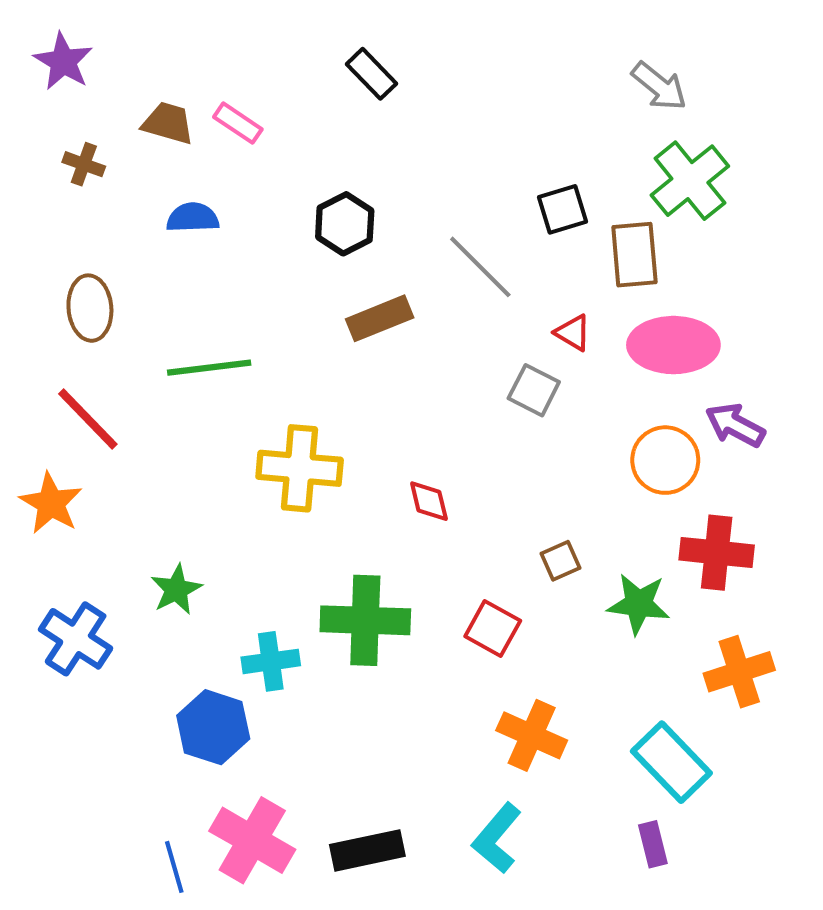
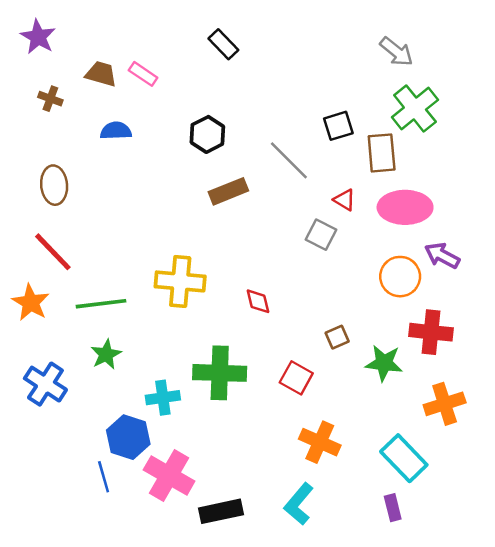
green line: (209, 368) -> (101, 304), moved
pink cross: (252, 840) -> (169, 475), moved
blue line: (174, 867) -> (104, 477), moved

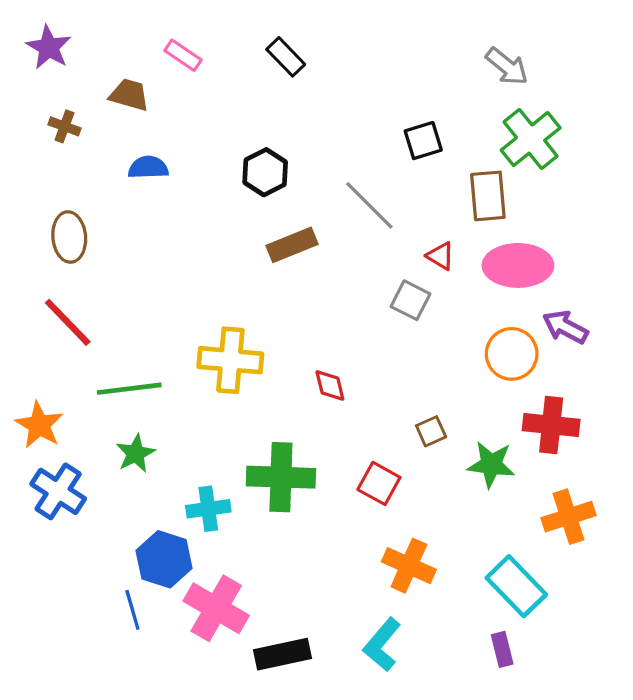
pink rectangle: (143, 74) -> (183, 55), moved
black square: (338, 126) -> (423, 141), moved
orange star: (31, 303) -> (39, 425), moved

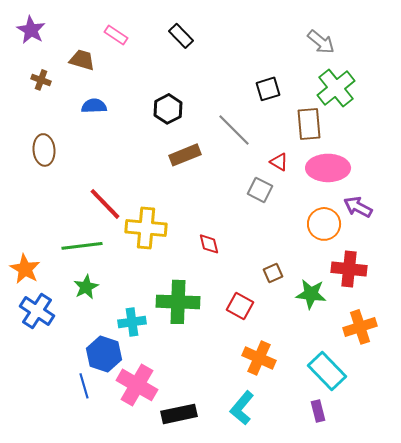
red line: (68, 322) -> (105, 204), moved

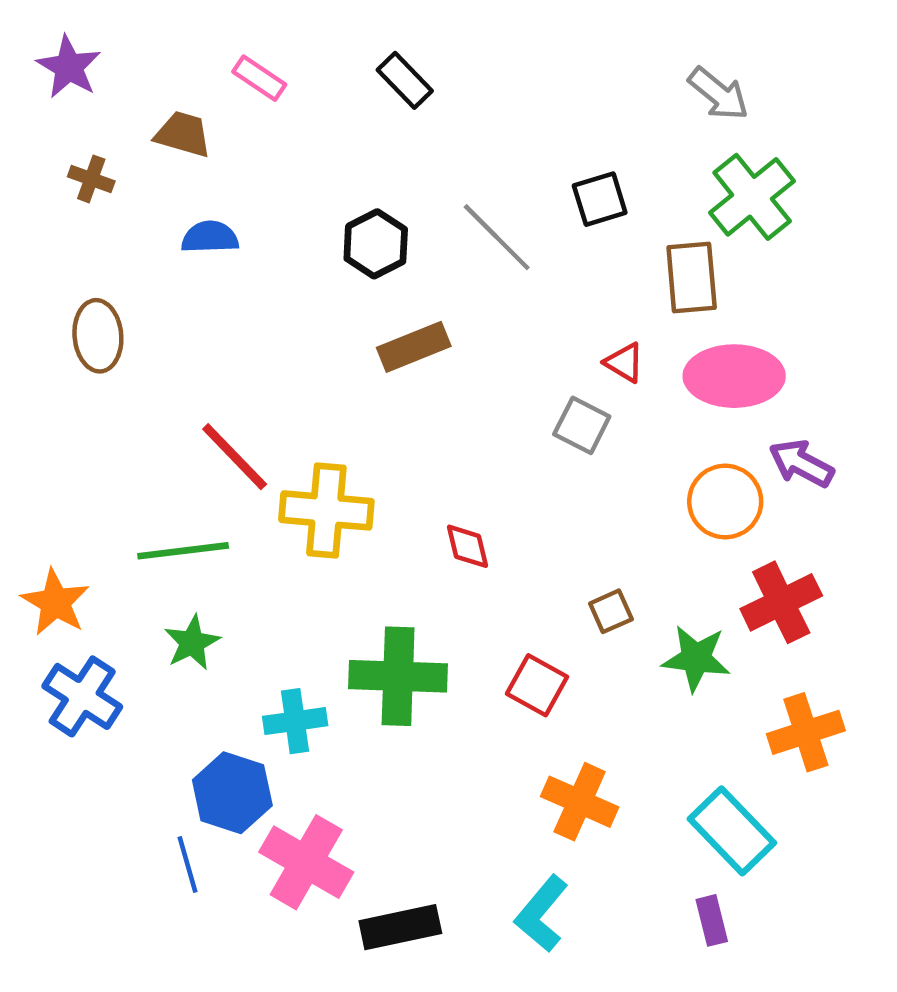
gray line: (234, 130) -> (497, 237), moved
red cross: (349, 269) -> (781, 602), turned -32

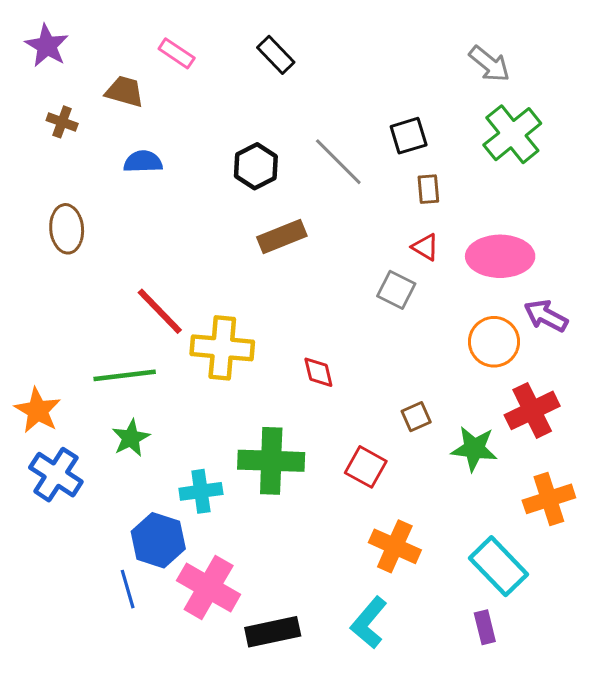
brown rectangle: (692, 278) -> (428, 189), moved, size x0.6

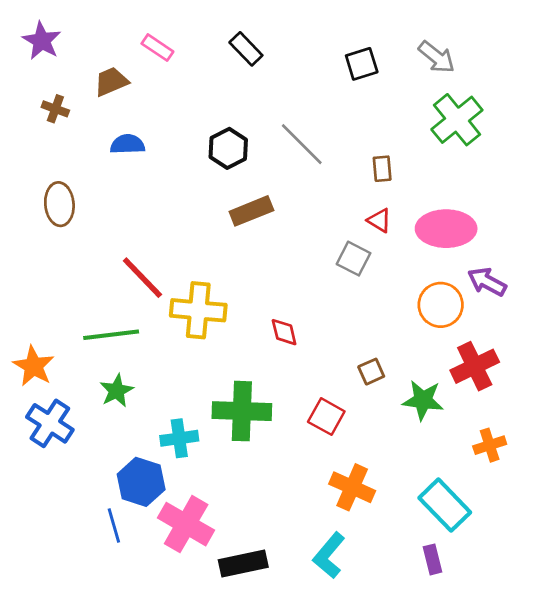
brown trapezoid: (125, 91) -> (111, 82), turned -39
black square: (409, 136) -> (362, 64), moved
orange cross: (549, 499) -> (490, 445), size x0.7

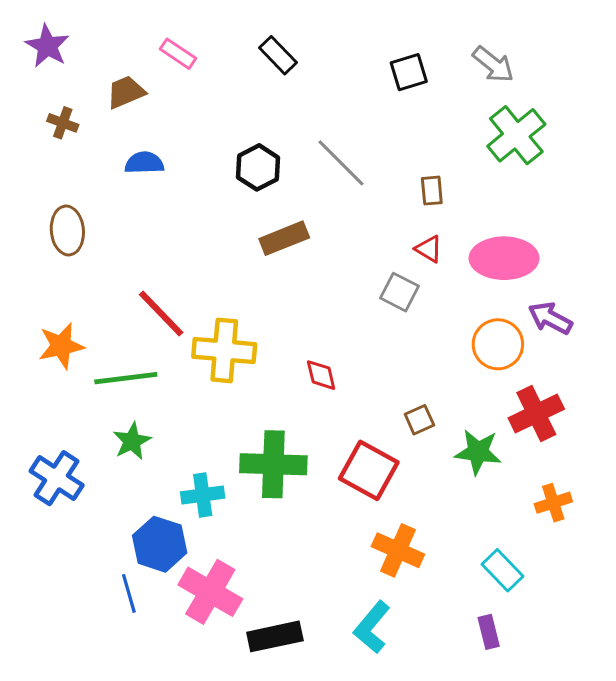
orange star: (34, 366) -> (61, 346), moved, turned 30
red square: (326, 417) -> (369, 470), size x1.4
cyan rectangle: (445, 505) -> (503, 570), size x0.7

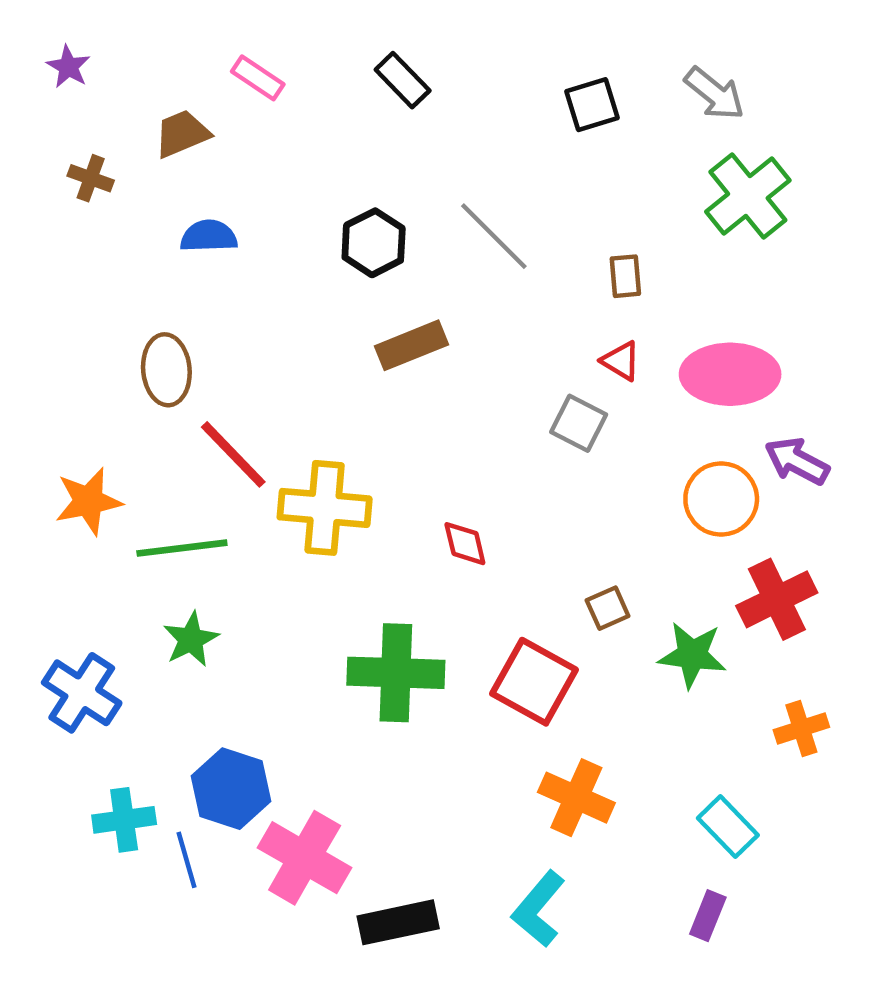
purple star: (47, 46) -> (68, 67), size x0.7
brown ellipse: (67, 231) -> (166, 370), moved
cyan cross: (203, 495) -> (124, 820), moved
purple rectangle: (489, 632) -> (708, 916), turned 36

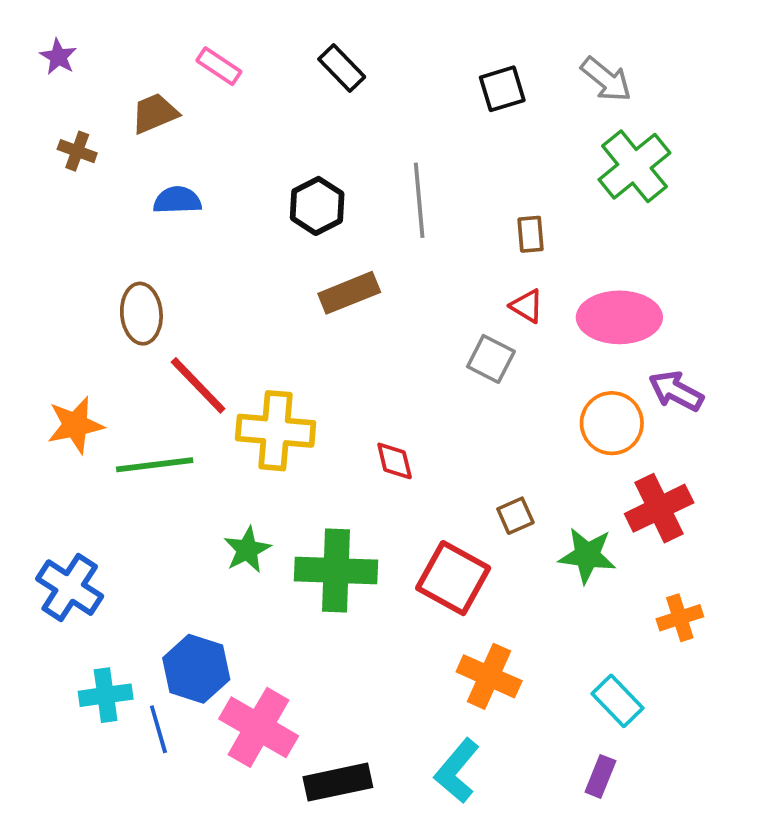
gray line: (494, 236) -> (419, 200), turned 40
green star: (191, 639) -> (247, 550), moved

